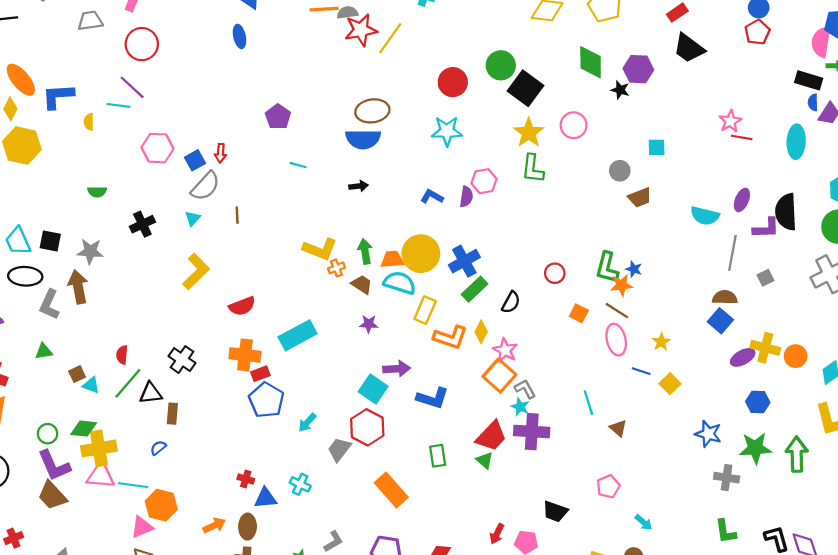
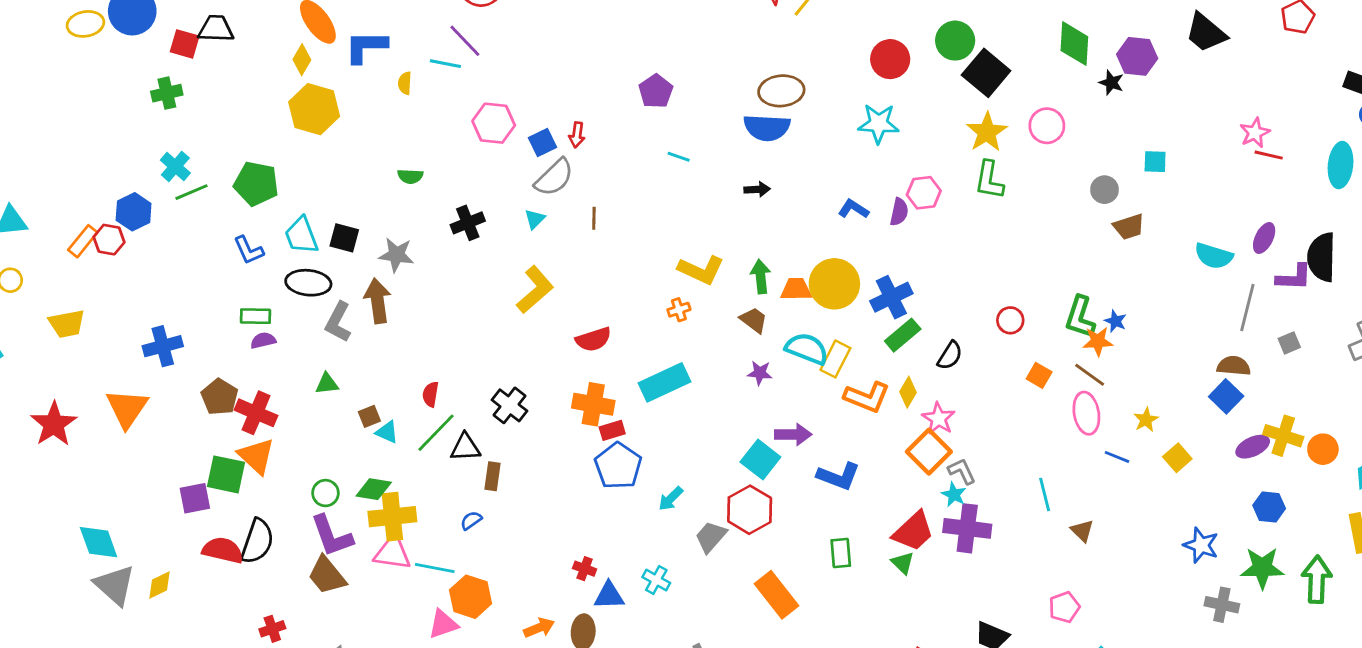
orange cross: (336, 268) -> (679, 310), moved
cyan semicircle: (400, 283) -> (807, 349), moved
yellow square: (670, 384) -> (1177, 458), moved

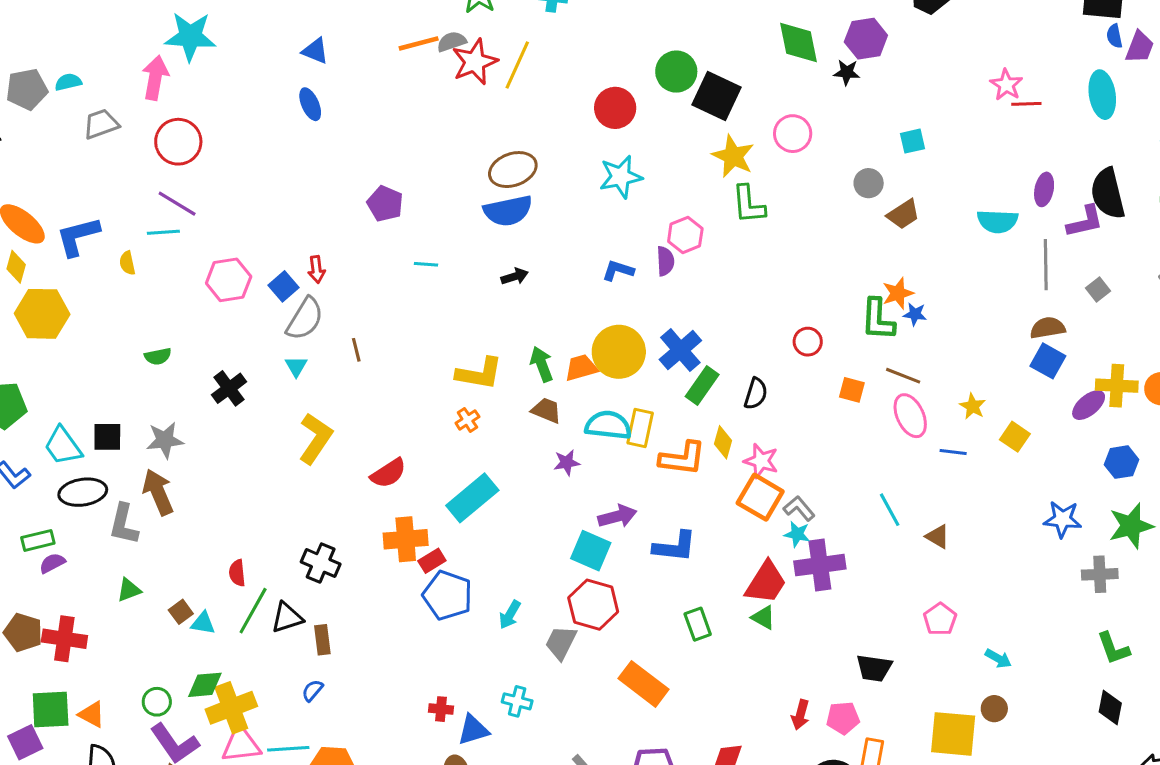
orange star: (1098, 341) -> (898, 293), moved
orange triangle: (256, 456) -> (92, 714), moved, size x0.7

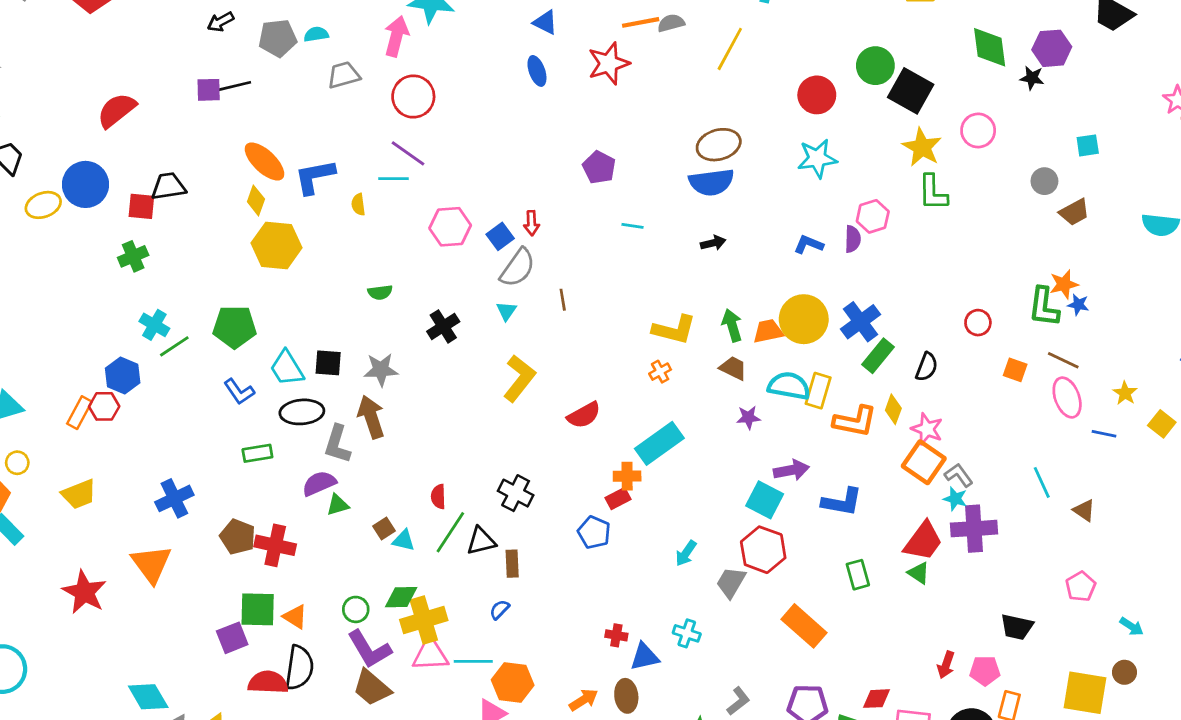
red star: (475, 62) -> (609, 63), moved
orange cross: (406, 539) -> (627, 476), moved, size x0.7
purple semicircle: (52, 563) -> (319, 483), moved, size x1.4
blue pentagon: (448, 595) -> (594, 532), moved, size x0.7

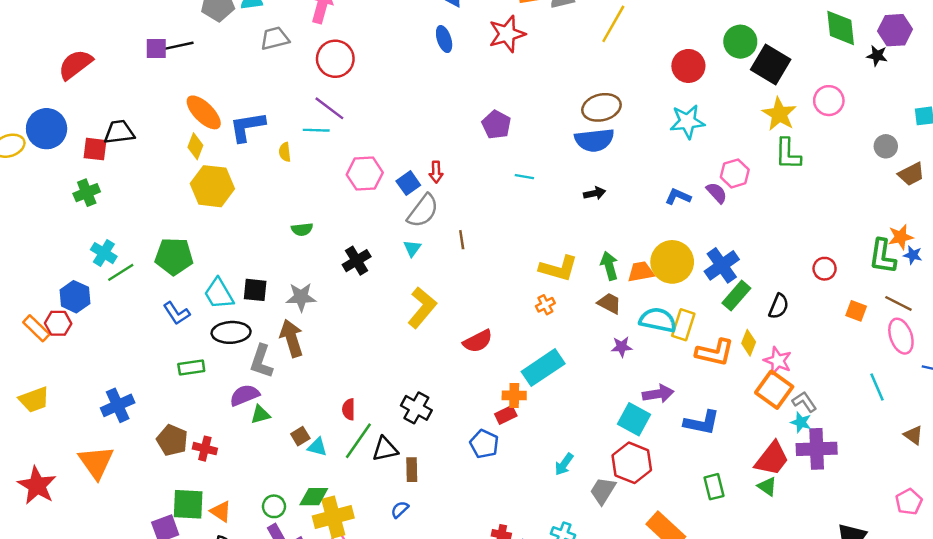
purple semicircle: (853, 239) -> (717, 193), turned -45
orange rectangle: (79, 413) -> (36, 328), turned -76
cyan line: (1042, 482) -> (877, 387), moved
red cross: (275, 545) -> (205, 449), size x0.7

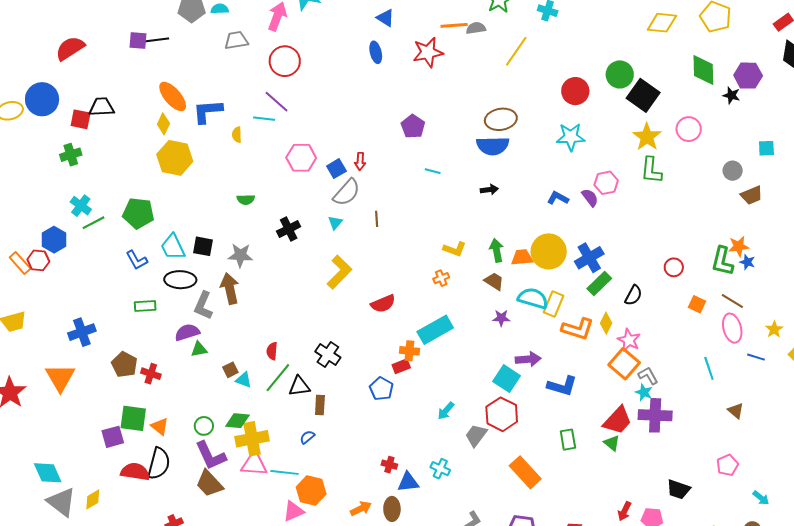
yellow L-shape: (559, 268) -> (455, 249), size x0.7

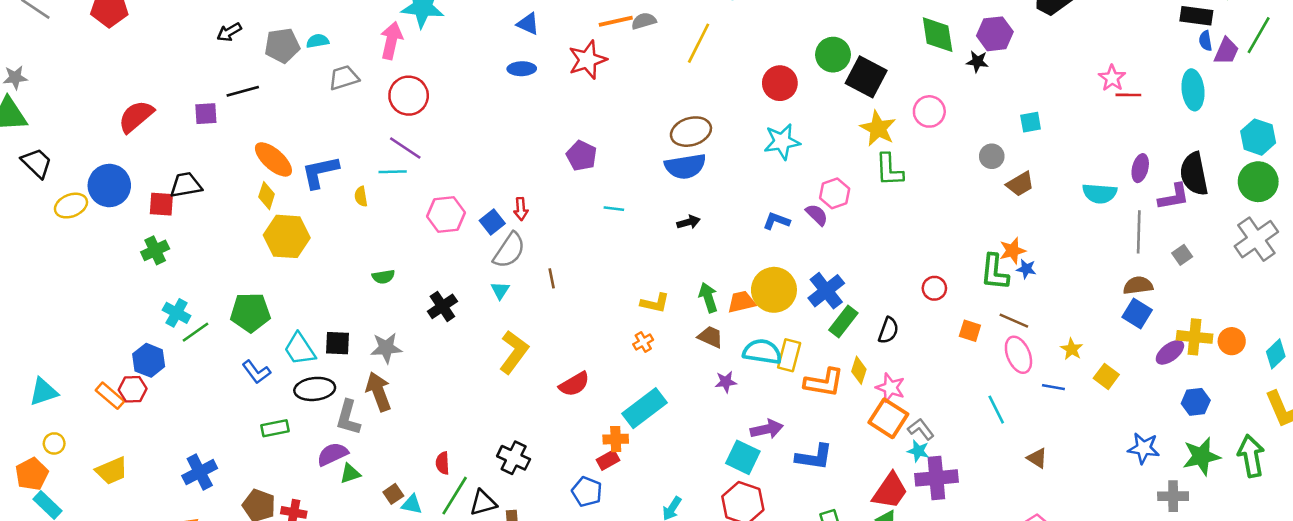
purple square: (138, 41) -> (206, 114), moved
blue ellipse: (376, 52) -> (522, 69), turned -70

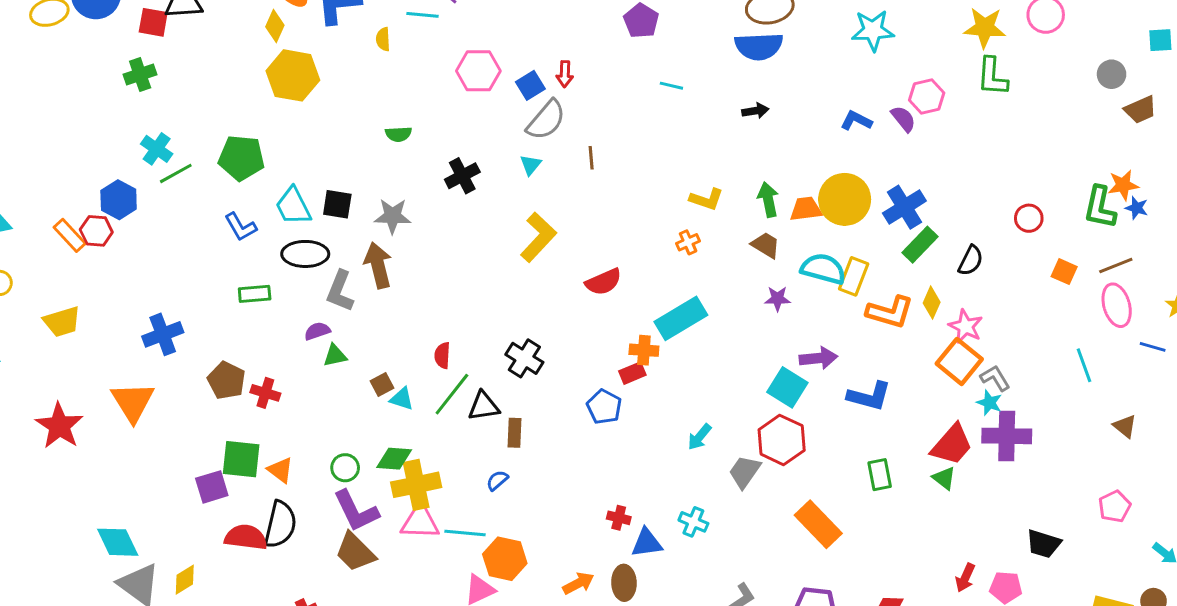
yellow star: (878, 128) -> (985, 28), turned -30
brown line: (1014, 321) -> (1116, 266), turned -52
purple semicircle: (332, 454) -> (317, 331), size x0.7

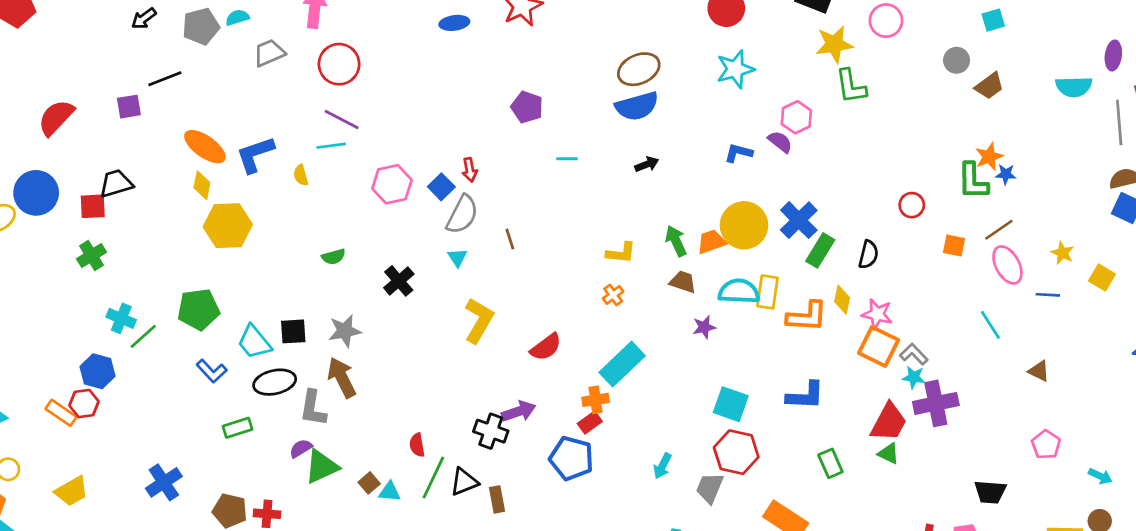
green triangle: (335, 355) -> (322, 467), size x1.6
purple arrow: (818, 358) -> (519, 411), moved
blue pentagon: (604, 407) -> (571, 458), size x1.4

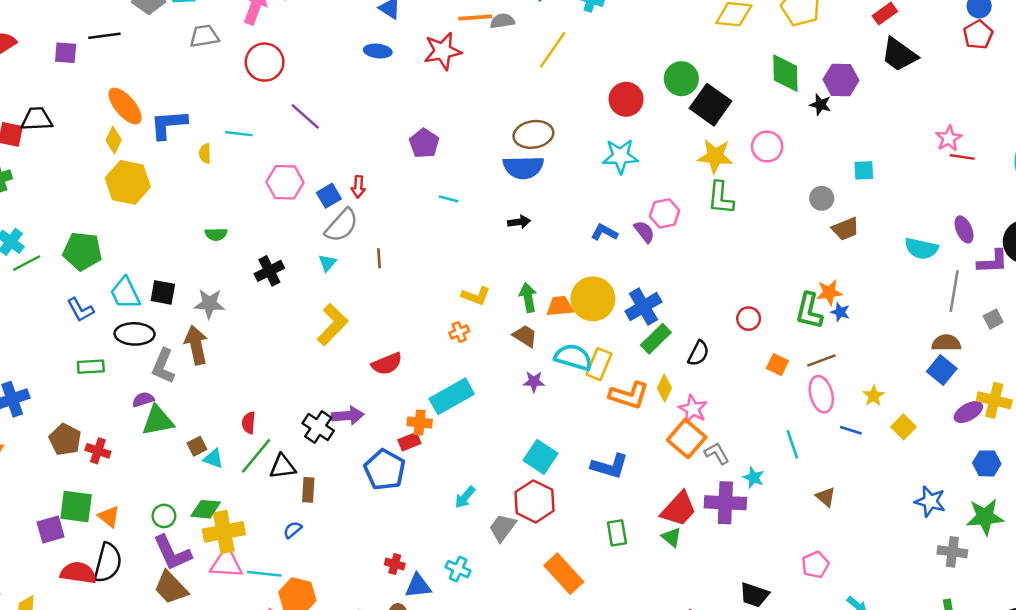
purple ellipse: (1113, 55) -> (964, 229), turned -45
purple line: (342, 119) -> (305, 116), moved
cyan star: (914, 377) -> (754, 477), moved

